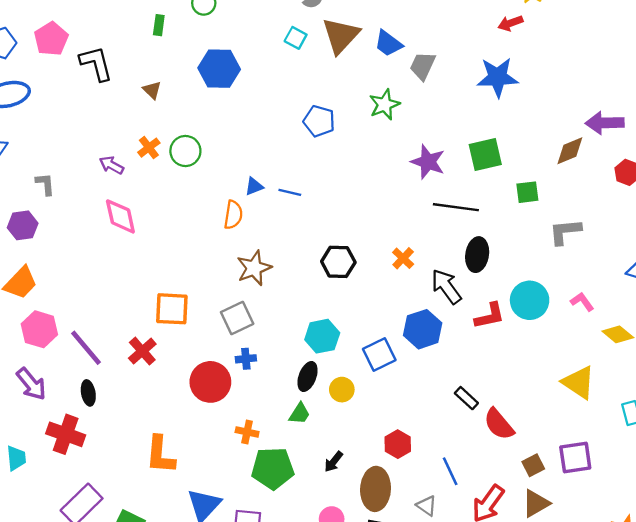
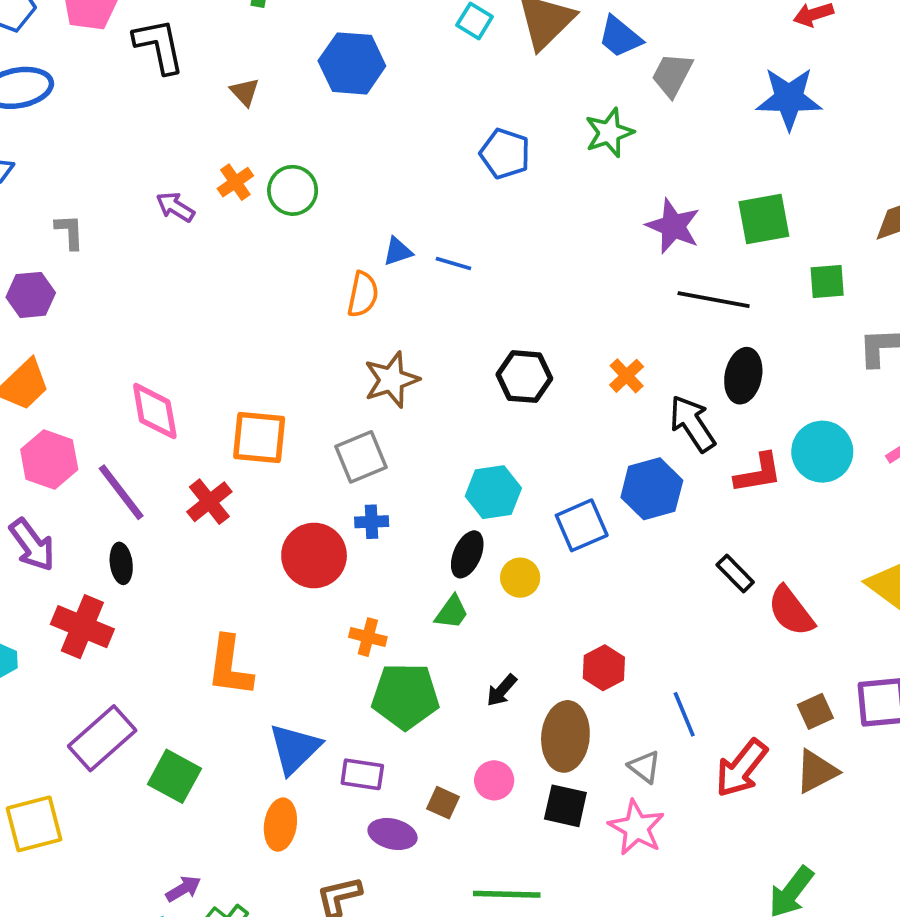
pink diamond: (120, 216) -> (155, 411), moved
black rectangle: (466, 398) -> (735, 573), moved
red semicircle: (499, 424) -> (791, 611), moved

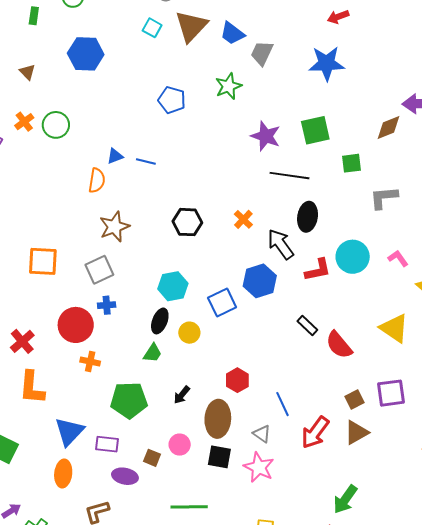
red cross: (209, 502) -> (22, 341), moved
orange cross: (368, 637) -> (90, 362), moved

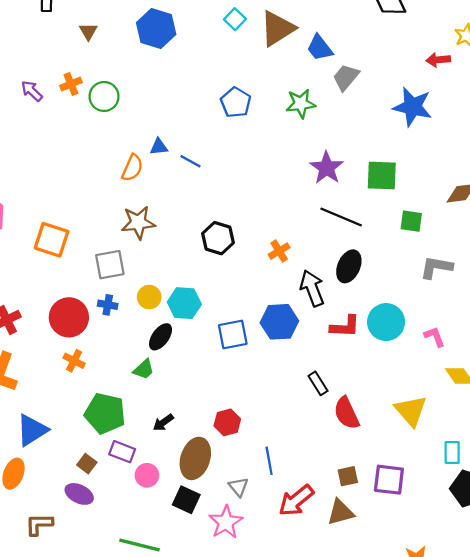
yellow circle: (189, 333) -> (149, 297), moved
purple rectangle: (107, 444) -> (122, 452), moved
brown square: (152, 458) -> (87, 464), moved

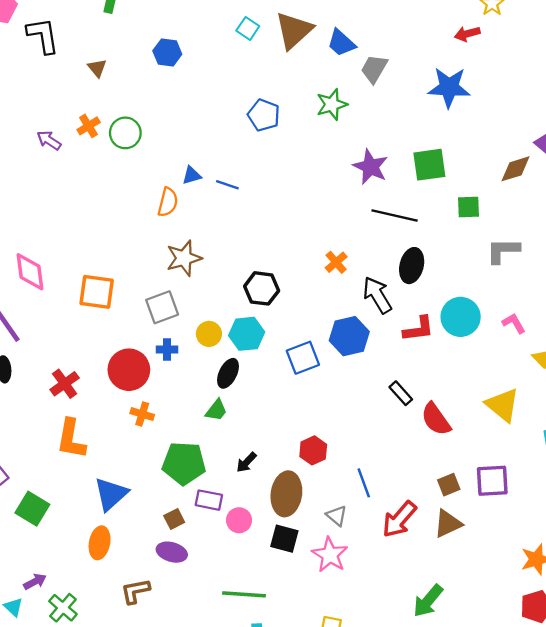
blue hexagon: (156, 28) -> (167, 52), size x0.7
black hexagon: (218, 238) -> (262, 288), moved
brown square: (87, 464) -> (174, 519), turned 36

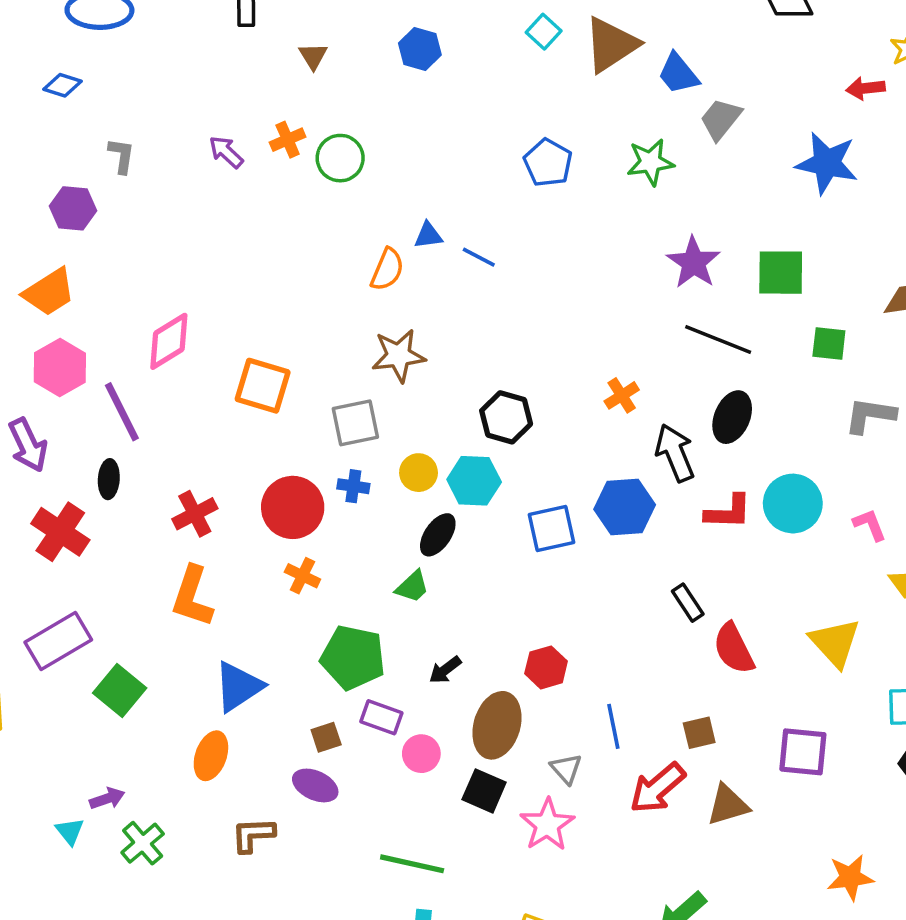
pink diamond: (30, 272) -> (169, 341), turned 57
brown square: (449, 485) -> (699, 733), moved

